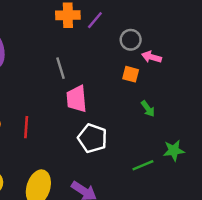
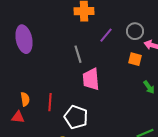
purple line: (95, 20) -> (106, 35), moved
white pentagon: (92, 138) -> (76, 117), moved

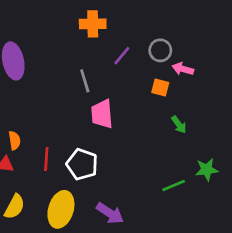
red line: (50, 102) -> (46, 159), moved

